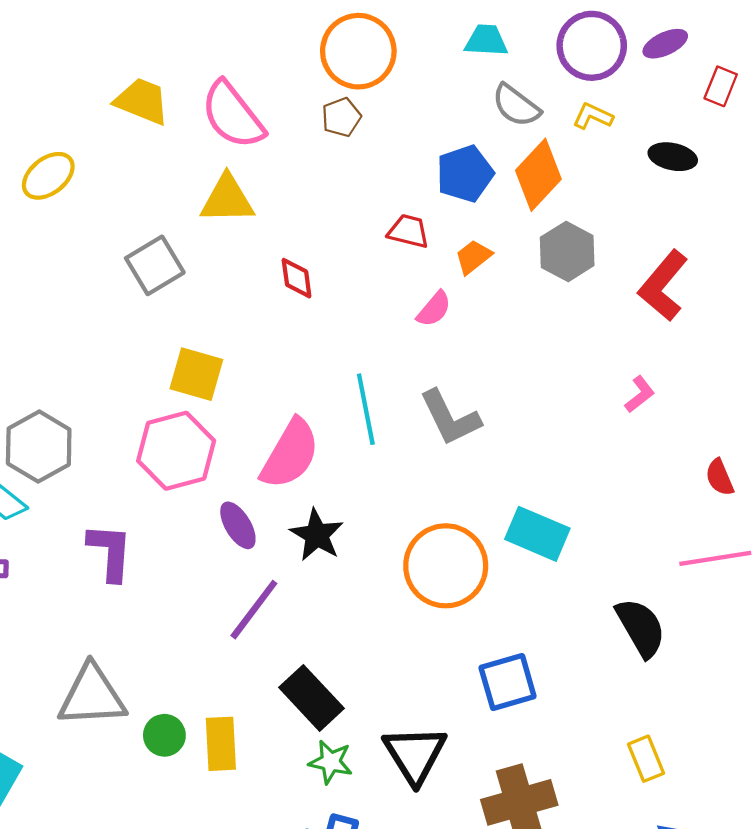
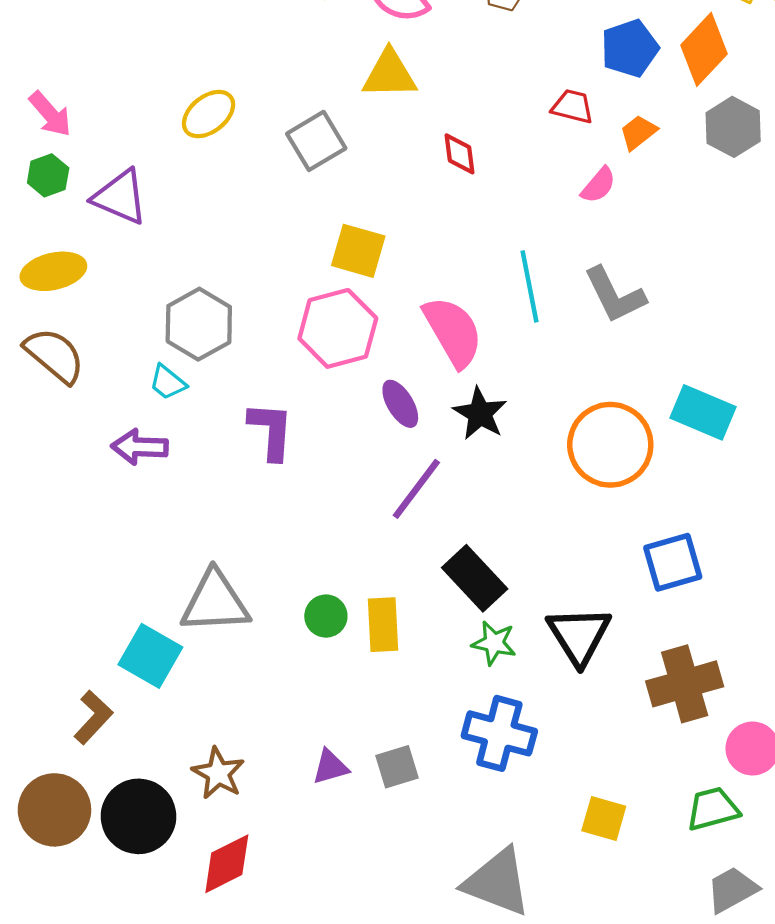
yellow ellipse: (48, 176) -> (209, 114), moved
pink semicircle: (290, 454) -> (453, 332), turned -60
gray triangle: (92, 696) -> (215, 602), moved

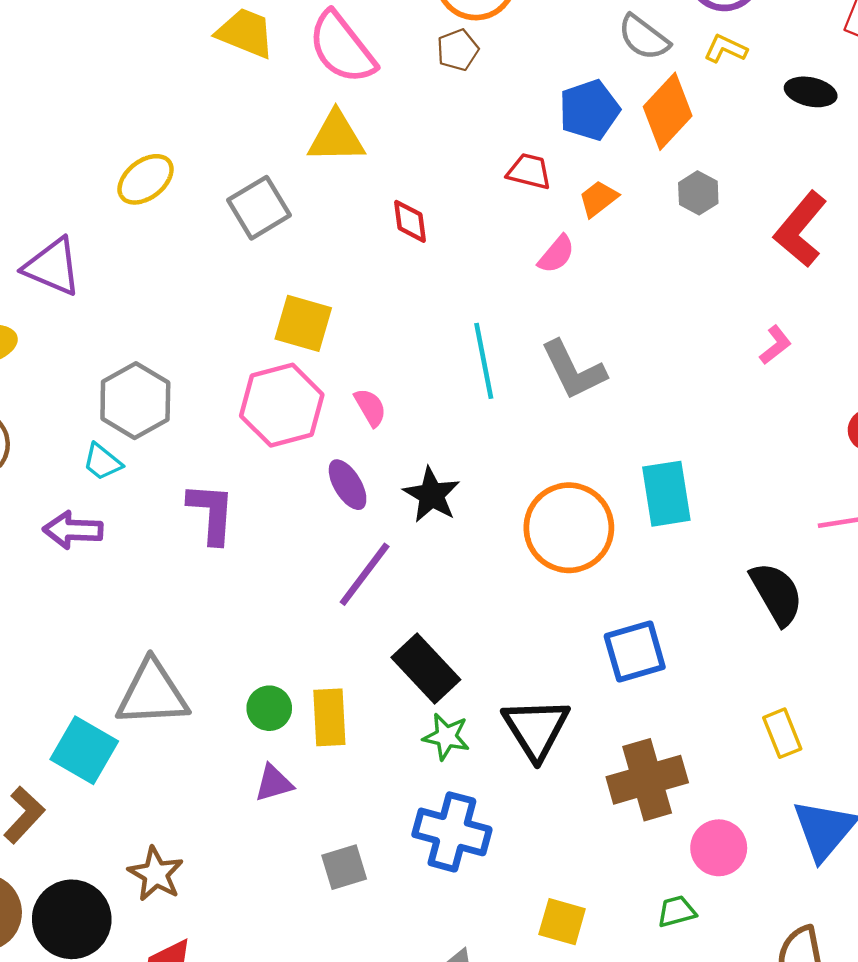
gray hexagon: (733, 127) -> (698, 193), size x0.7
pink semicircle: (453, 332) -> (370, 407), moved, size x0.5
cyan rectangle: (703, 412) -> (666, 494), turned 58
purple triangle: (330, 767) -> (274, 783), moved
green trapezoid: (713, 809) -> (677, 911), size x0.7

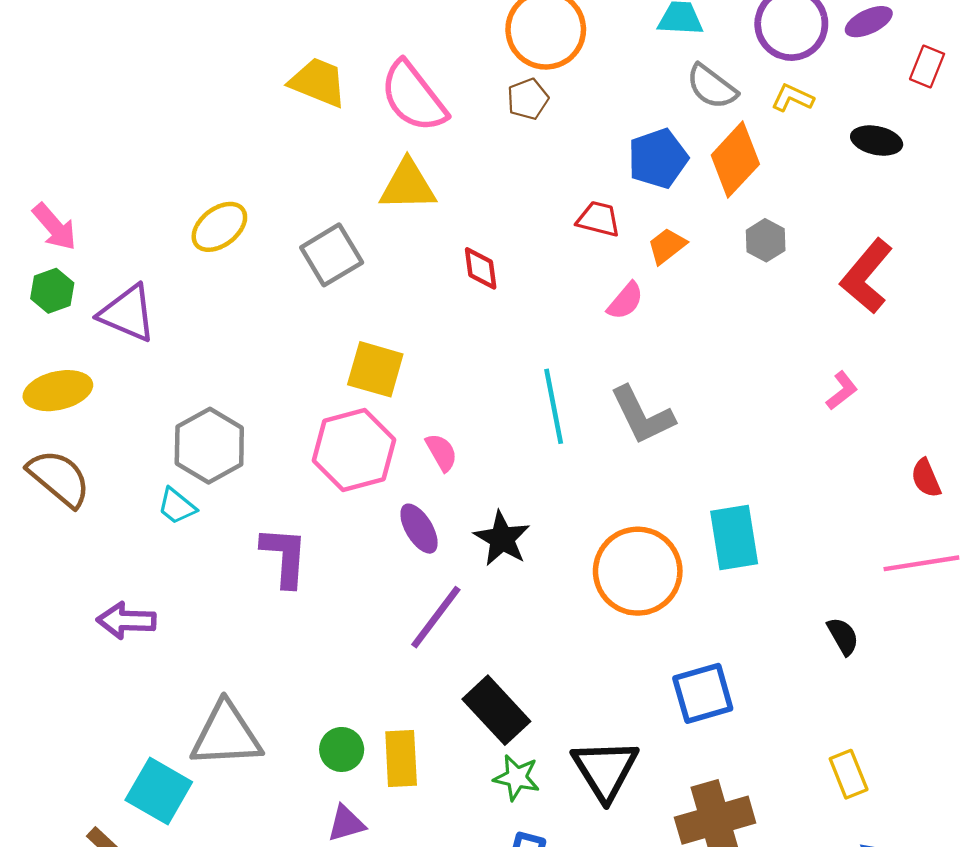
purple arrow: (73, 530) -> (126, 621), moved
black semicircle: (777, 594) -> (843, 636), size x0.6

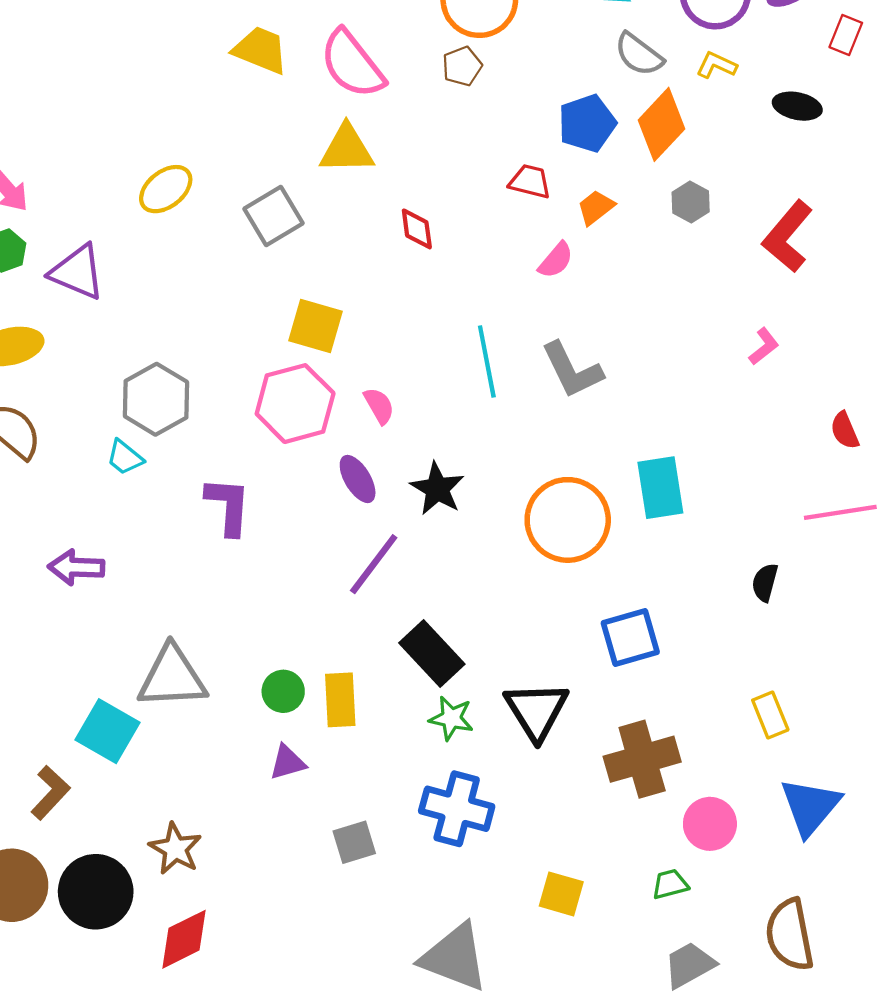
black semicircle: (843, 636) -> (765, 582), turned -135

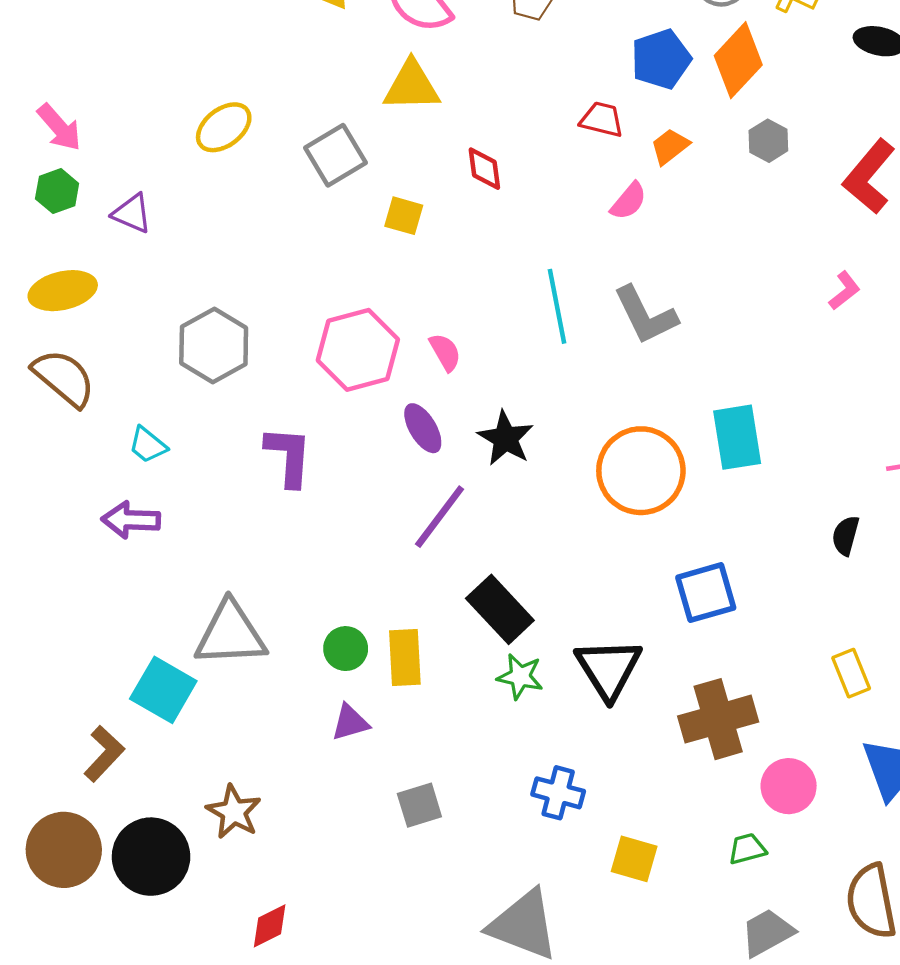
purple triangle: (77, 272) -> (132, 213), size x0.7
yellow square: (316, 326) -> (404, 216), moved, size x0.7
cyan trapezoid: (125, 457) -> (148, 445), moved
blue cross: (457, 809) -> (558, 793), moved, size x0.7
red diamond: (184, 939) -> (270, 926), moved, size x0.7

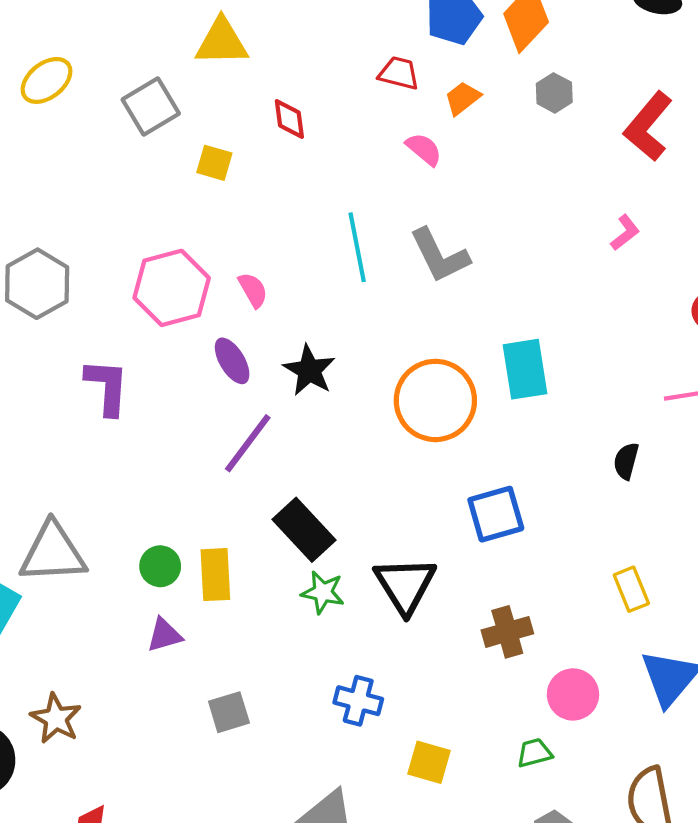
pink semicircle: (629, 201) -> (424, 149), turned -90
brown cross: (718, 719) -> (507, 632), size x0.7

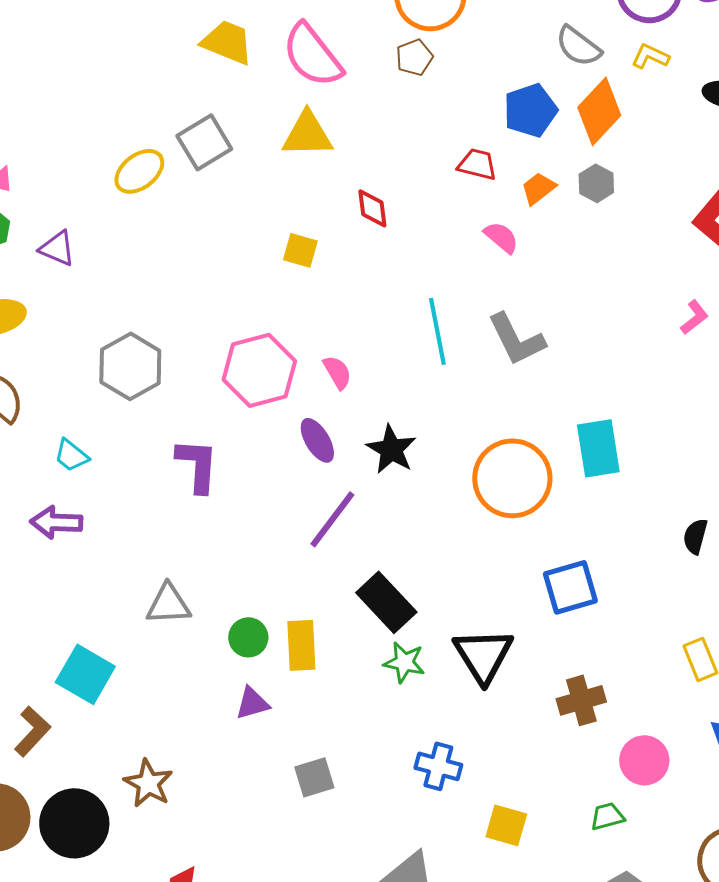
gray hexagon: (554, 93) -> (596, 183), moved
gray square: (151, 106) -> (204, 142), moved
gray triangle: (53, 553) -> (168, 604), moved, size x0.7

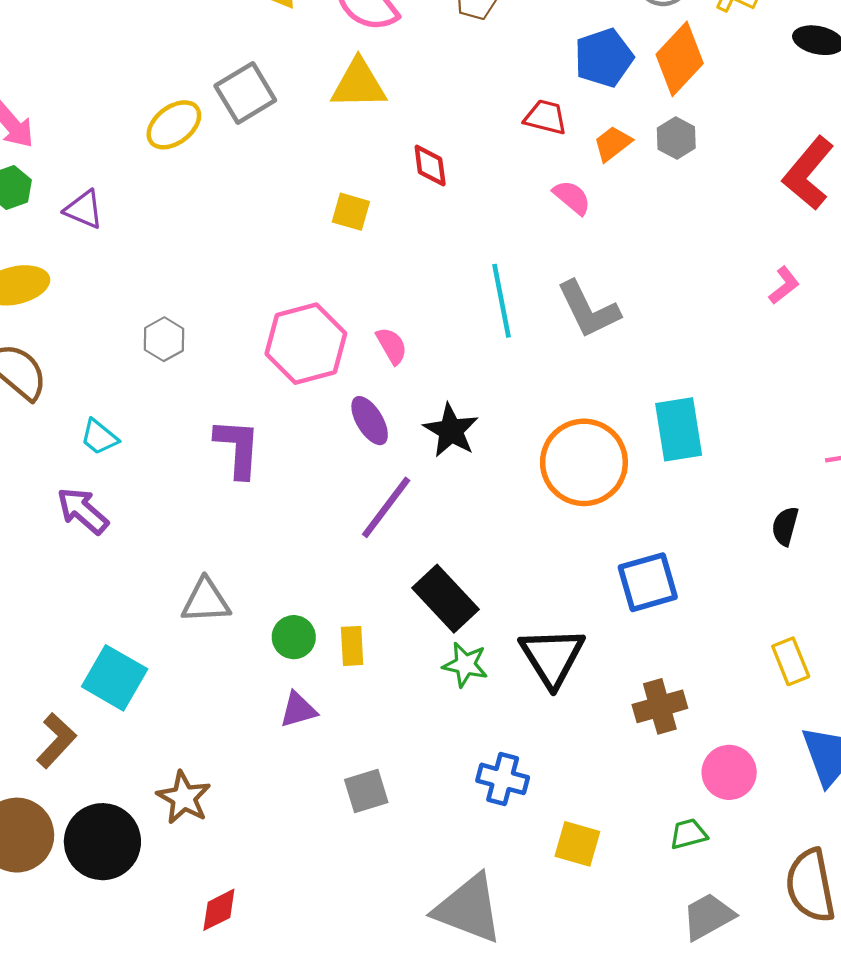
gray hexagon: (130, 366) -> (164, 339), size x0.6
purple arrow: (56, 522) -> (83, 511), turned 39
yellow rectangle: (301, 645) -> (352, 646), size x0.7

